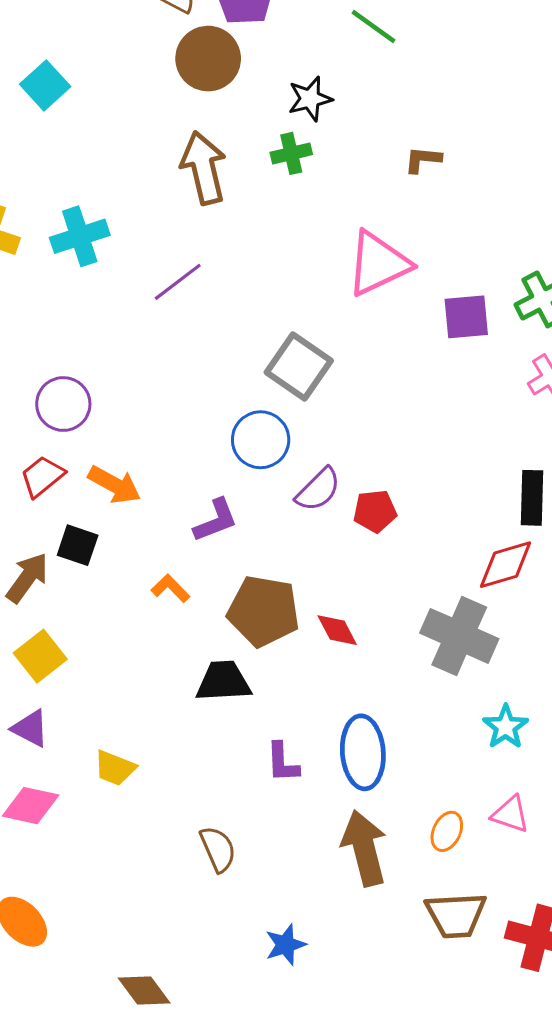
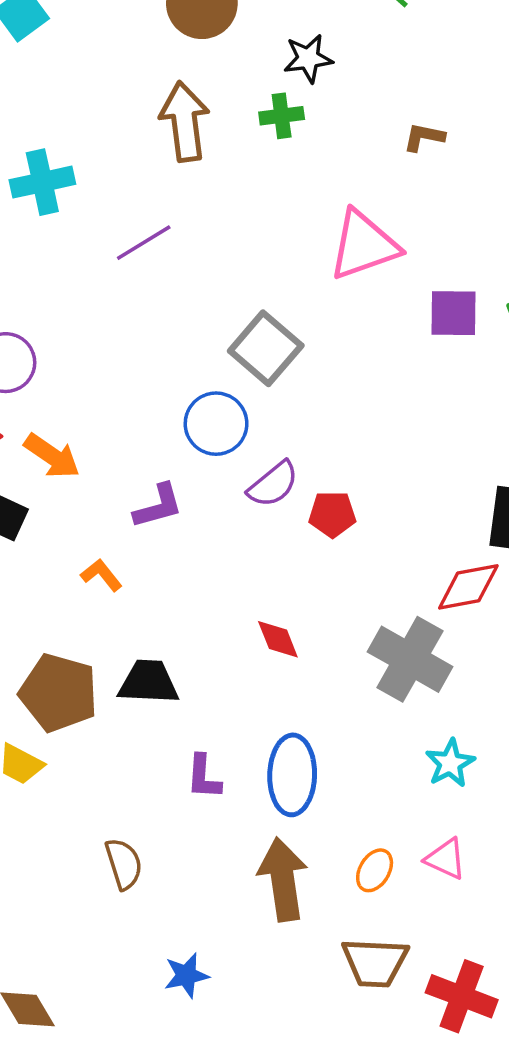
brown pentagon: (264, 611) -> (59, 693), moved

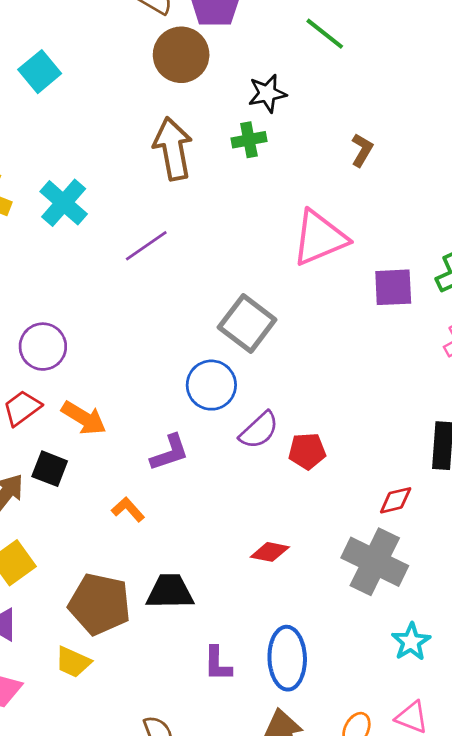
brown L-shape: (424, 137) -> (362, 150), turned 112
cyan cross: (42, 182) -> (64, 203), turned -33
red diamond: (468, 587) -> (396, 500), moved, size x0.7
red diamond: (278, 639) -> (270, 552), turned -54

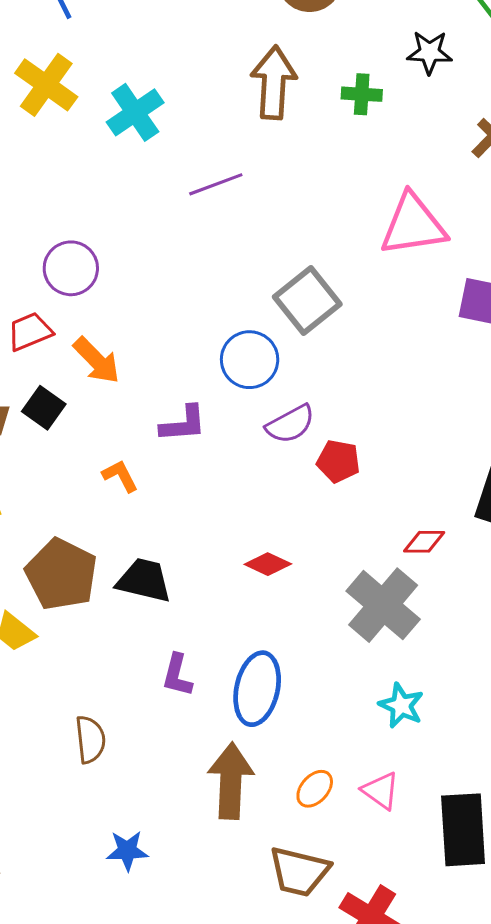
black star: (267, 93) -> (429, 52), moved
cyan star: (411, 642) -> (401, 706), turned -30

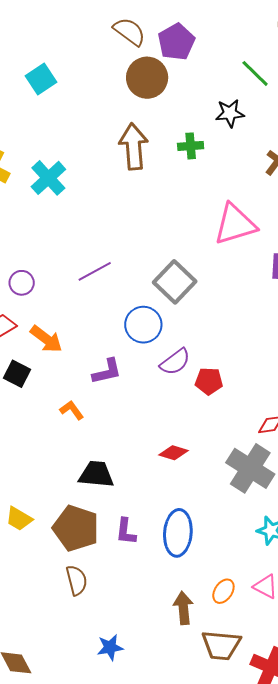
purple line: (216, 184) -> (95, 271), moved
purple circle: (71, 268) -> (22, 283), size x0.7
brown pentagon: (61, 574) -> (76, 528), moved
brown arrow: (231, 781) -> (183, 608), moved, size x0.7

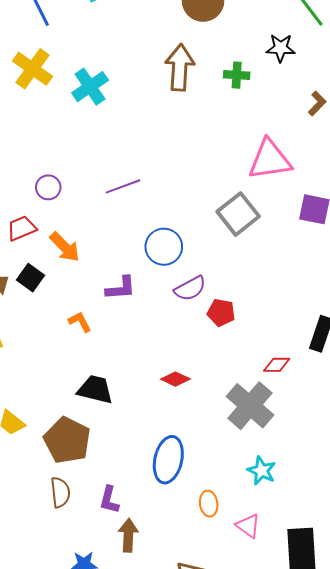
gray square: (175, 282) -> (238, 214), moved
purple L-shape: (126, 532) -> (109, 500), moved
orange ellipse: (223, 591) -> (209, 504), moved, turned -50
brown arrow: (183, 608) -> (128, 535), moved

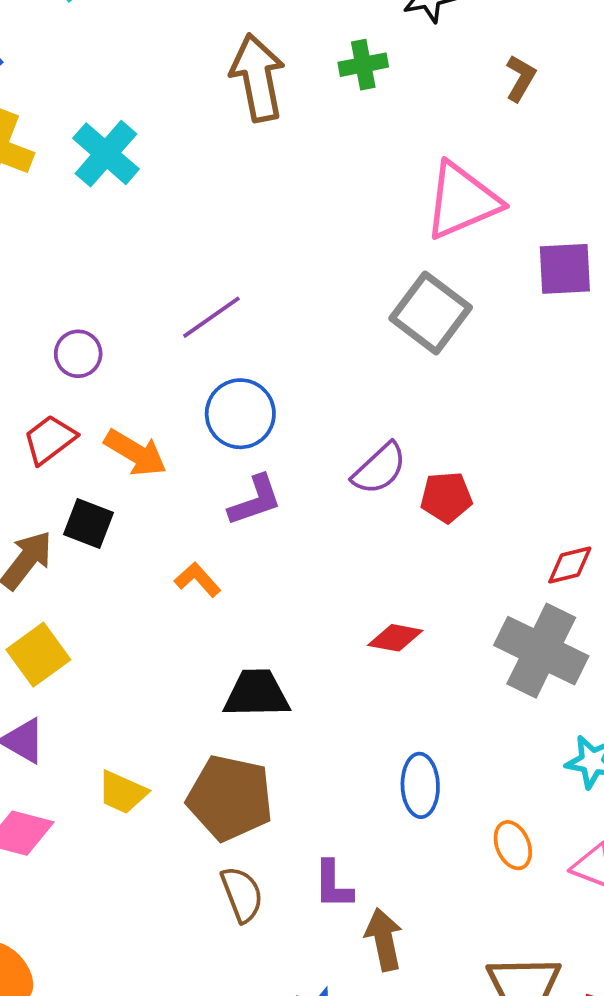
blue circle: (164, 247) -> (240, 414), moved
blue ellipse: (168, 460) -> (420, 785), size x0.7

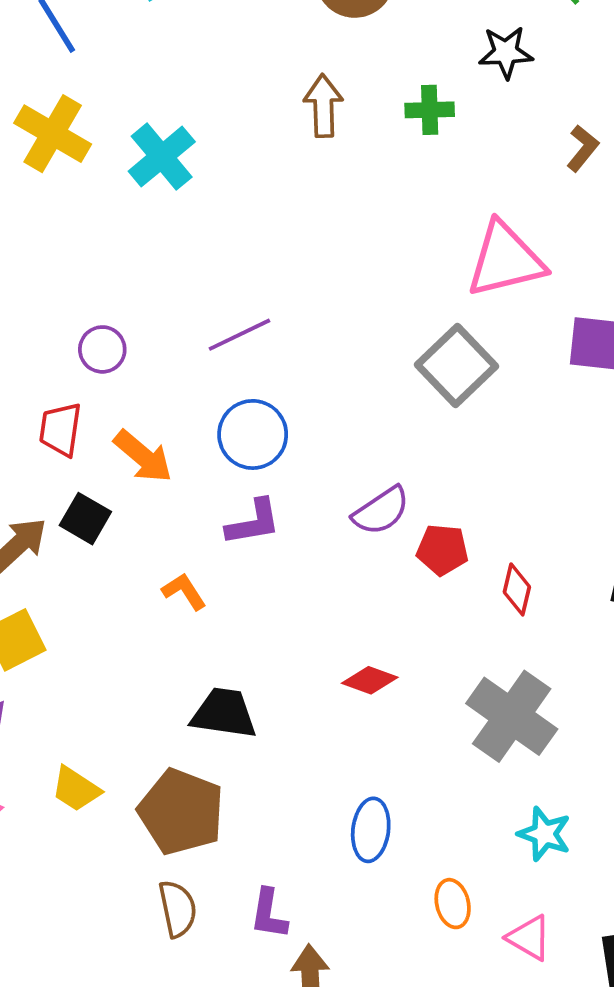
brown arrow: (258, 78) -> (323, 106), size x0.7
red trapezoid: (50, 439) -> (60, 429), turned -54
red diamond: (570, 565) -> (517, 589), moved, turned -72

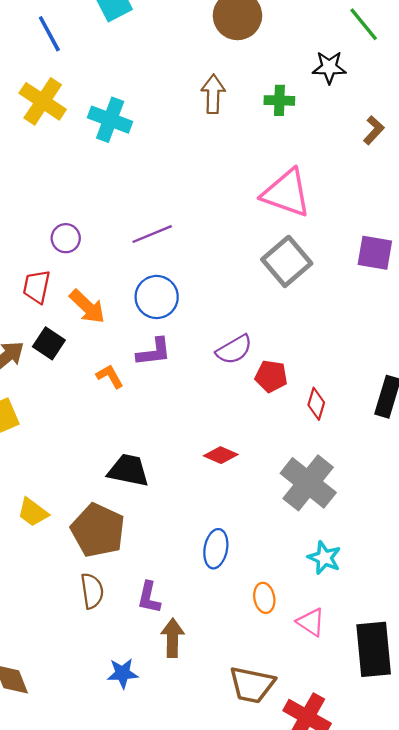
cyan cross: (162, 157) -> (110, 120), turned -33
pink triangle: (505, 260) -> (286, 193), moved, turned 30
orange L-shape: (184, 591) -> (110, 376), moved

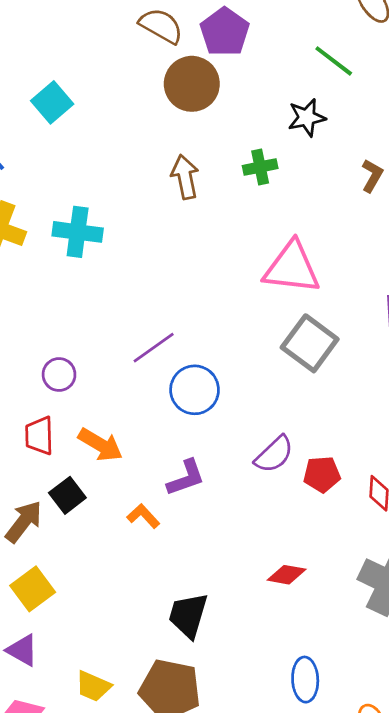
blue circle: (157, 297) -> (195, 390), moved
black square: (49, 343) -> (67, 495), turned 32
black trapezoid: (128, 470) -> (188, 615), turned -72

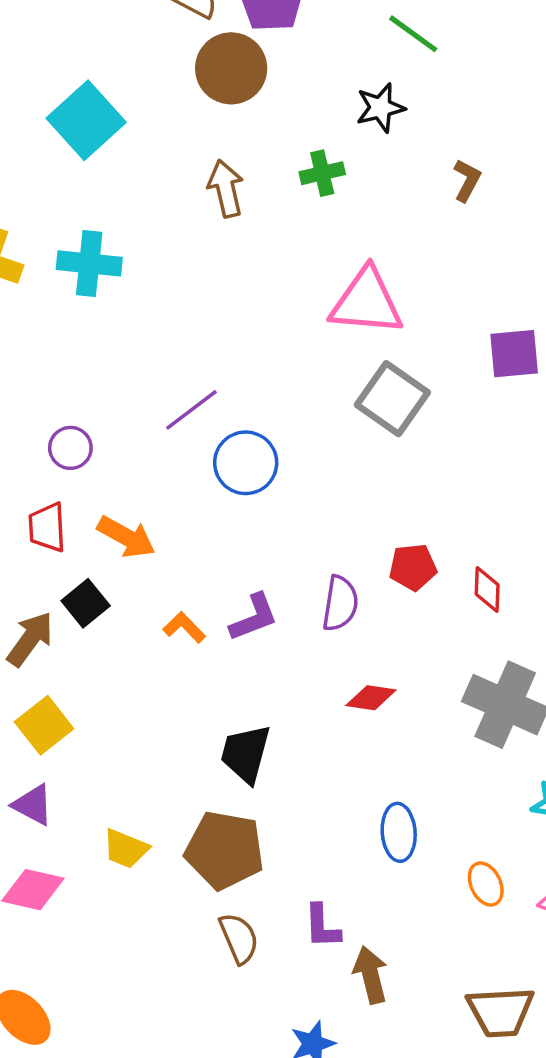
cyan square: (52, 102) -> (86, 120), moved, size x1.4
purple semicircle: (274, 454) -> (340, 603), moved, turned -36
purple L-shape: (186, 478) -> (254, 617), moved

